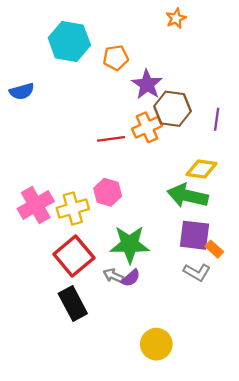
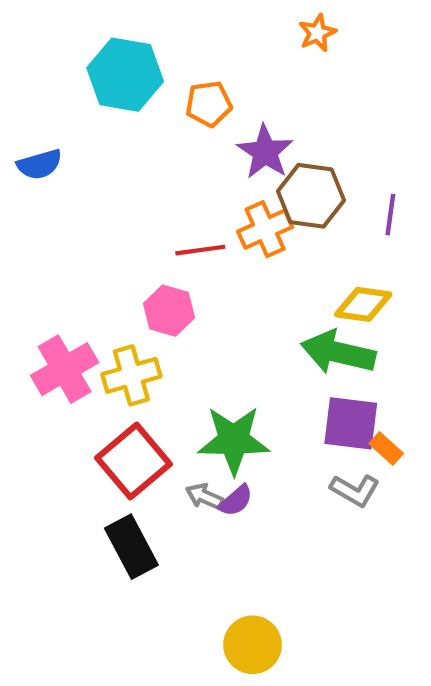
pink hexagon: (108, 192) -> (169, 311), moved
yellow circle: (156, 344) -> (253, 645), moved

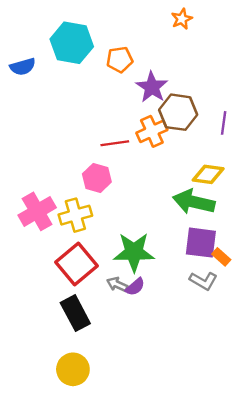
blue semicircle: (40, 164) -> (23, 67), moved
yellow circle: (253, 645) -> (73, 369), moved

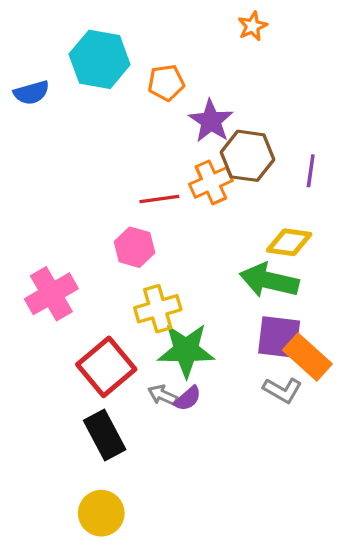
yellow cross: (75, 215) -> (158, 309), moved
orange rectangle: (221, 257) -> (307, 357), size x1.8

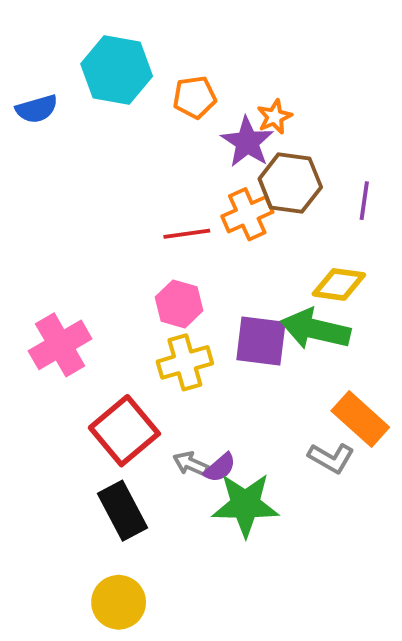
orange star: (252, 26) -> (275, 117), moved
pink hexagon: (134, 247) -> (179, 304), moved
purple square: (279, 337) -> (261, 341), moved
green star: (186, 350) -> (245, 505), moved

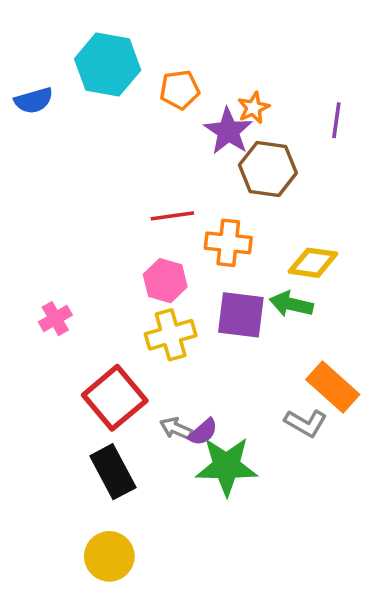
purple line: (364, 201) -> (336, 120), moved
orange cross: (247, 214) -> (228, 243), moved, turned 30
green arrow: (316, 329) -> (291, 304), size x0.7
pink cross: (60, 345) -> (55, 319), size x0.6

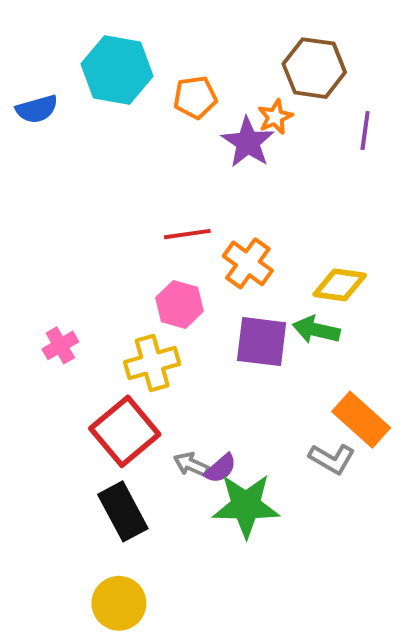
brown hexagon: (268, 169) -> (314, 68), moved
orange cross: (228, 243) -> (248, 263), turned 30
yellow cross: (171, 335) -> (152, 363), moved

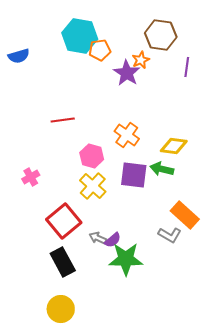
cyan hexagon: (117, 70) -> (80, 36), moved
red line: (187, 234) -> (63, 120), moved
yellow cross: (152, 363) -> (93, 186), moved, turned -32

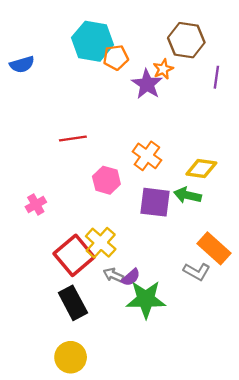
yellow cross: (93, 186) -> (101, 243), moved

